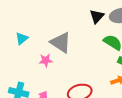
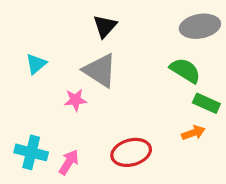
black triangle: (97, 16) -> (105, 26), moved

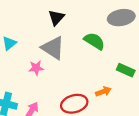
green semicircle: (185, 70) -> (94, 41), moved
orange arrow: (193, 133) -> (103, 91), moved

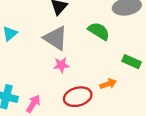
pink star: (36, 68) -> (61, 65), moved

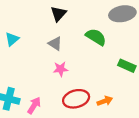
gray triangle: (55, 38) -> (55, 44), size x0.6
orange arrow: (108, 84) -> (105, 101), moved

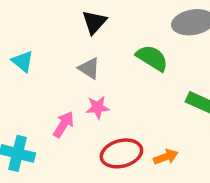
cyan triangle: (12, 39) -> (23, 61), turned -40
pink arrow: (34, 105) -> (64, 124), moved

